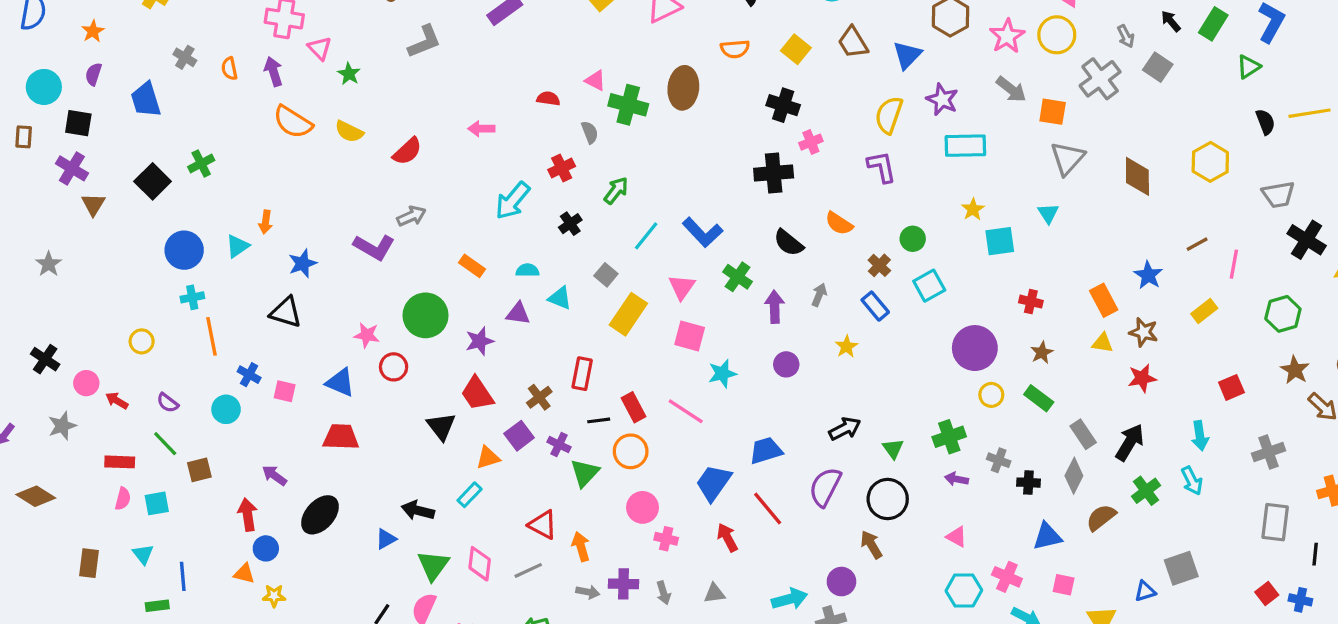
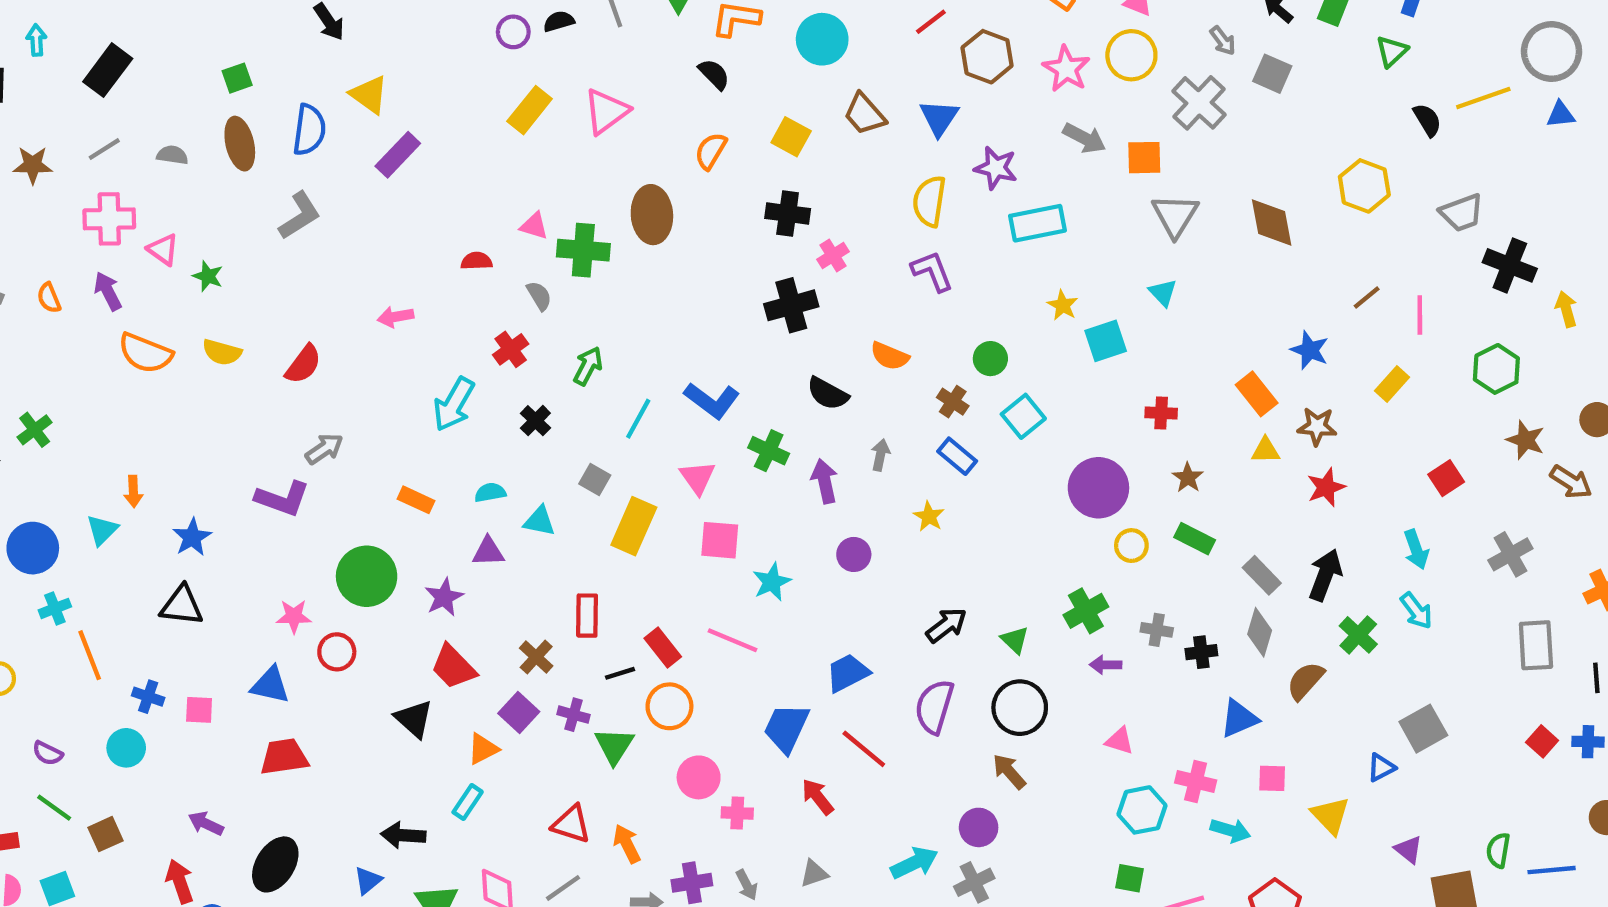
orange semicircle: (735, 49) -> (711, 151), turned 136

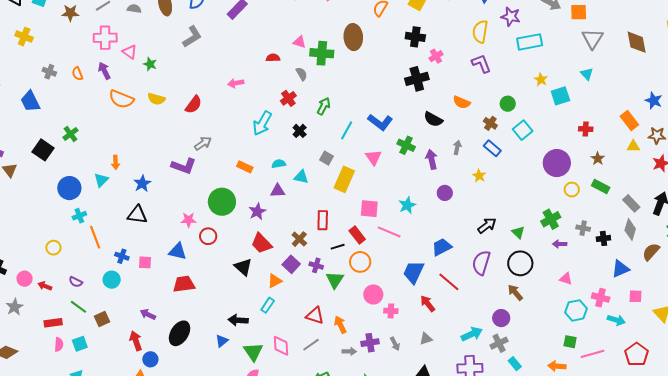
pink square: (720, 540) -> (369, 209), moved

